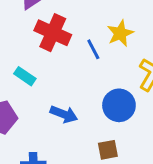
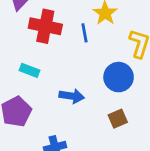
blue line: (93, 49) -> (85, 33), turned 30

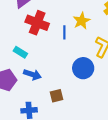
blue arrow: (72, 96) -> (32, 74), moved
brown square: (118, 119) -> (57, 96), moved

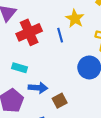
red cross: (37, 23) -> (29, 32), turned -30
brown square: (57, 96) -> (60, 101), moved

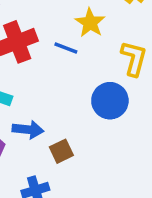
blue line: (60, 35) -> (66, 48), turned -56

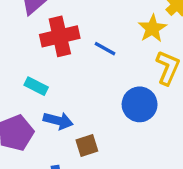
yellow star: (90, 23) -> (152, 28), moved

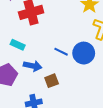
blue line: (105, 49) -> (61, 52), moved

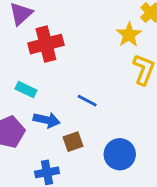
blue circle: (84, 53) -> (120, 154), moved

